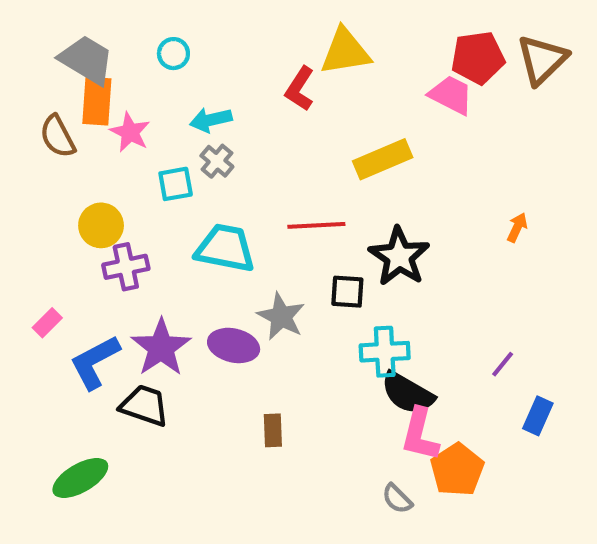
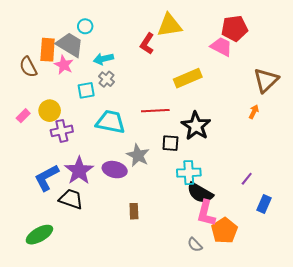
gray trapezoid: (87, 60) -> (70, 45), moved
brown triangle: (542, 60) -> (266, 80), moved
pink rectangle: (47, 323) -> (23, 116), moved

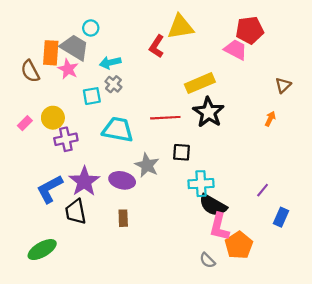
brown triangle: (266, 80) -> (283, 85), size x0.6
black star: (196, 126) -> (209, 112), moved
black trapezoid: (71, 199) -> (76, 212), turned -120
brown rectangle: (134, 211) -> (123, 218), moved

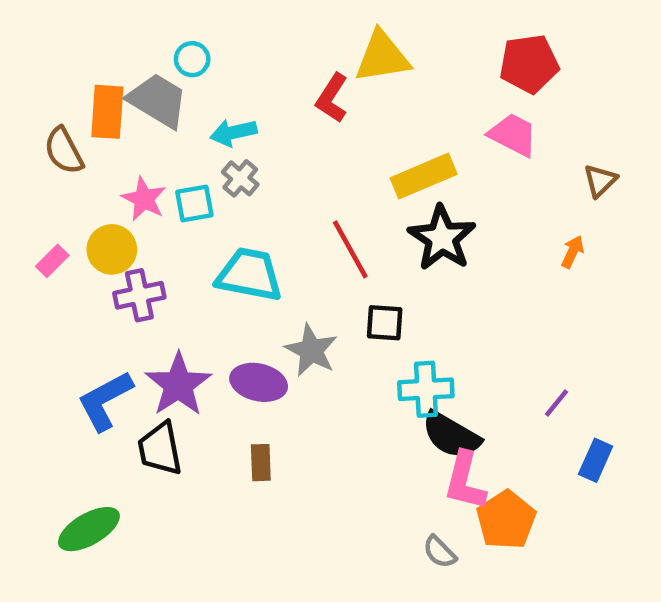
pink trapezoid: (236, 50) -> (513, 135), moved
pink star: (68, 69) -> (144, 199), moved
red line: (165, 118) -> (350, 249), turned 64

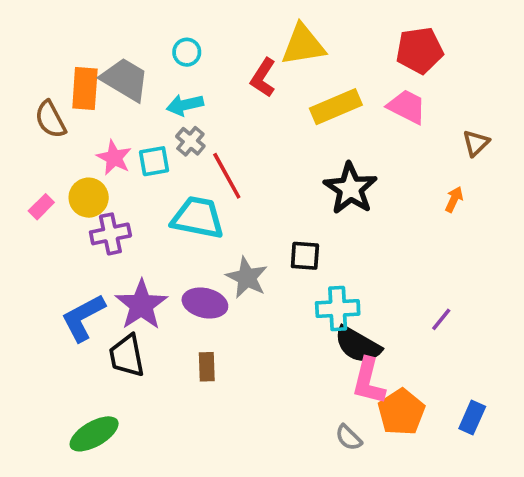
cyan circle: (192, 59) -> (187, 52), moved
yellow rectangle: (424, 176) -> (336, 107), moved
red line: (350, 249) -> (227, 176), moved
blue rectangle: (596, 460) -> (472, 418), moved
green ellipse: (89, 529) -> (94, 434), moved

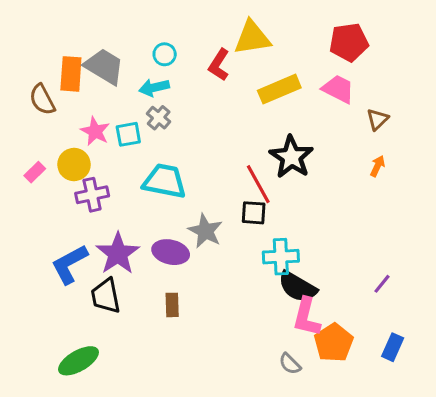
cyan circle: (187, 52) -> (165, 54), moved
brown triangle: (476, 143) -> (377, 119), moved
red line: (227, 176) -> (258, 184), moved
purple line: (441, 319) -> (382, 284), moved

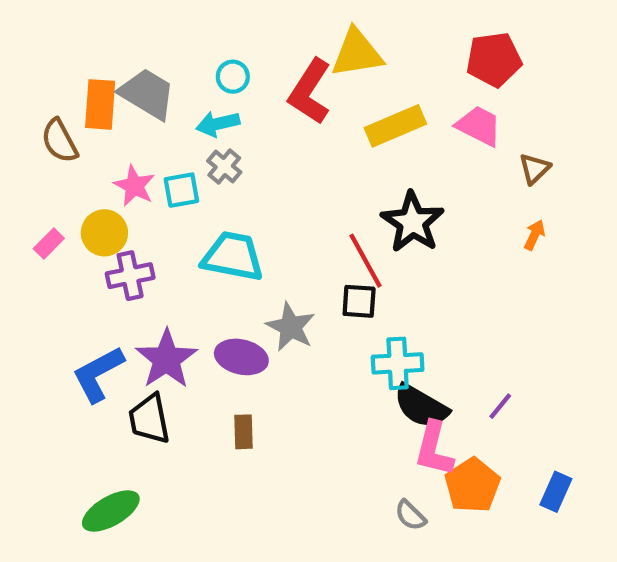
red L-shape: (219, 65) -> (310, 92), size x1.4
purple line: (382, 284) -> (500, 406), moved

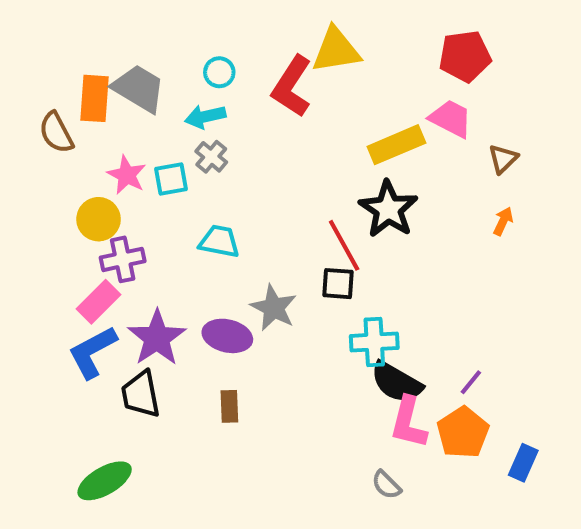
yellow rectangle: (395, 126) -> (396, 145), moved
pink rectangle: (49, 244) -> (99, 302), moved, size x1.5
cyan trapezoid: (233, 256) -> (219, 241), size x0.7
orange pentagon: (472, 485) -> (463, 433), moved

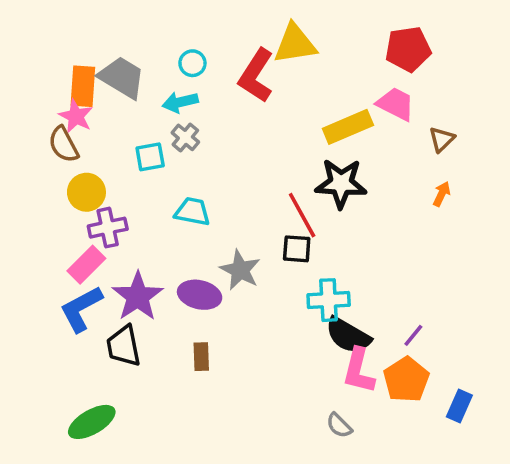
brown semicircle: (56, 133) -> (63, 145), moved
pink star: (127, 175) -> (76, 116), moved
black star: (388, 209) -> (341, 183), turned -30

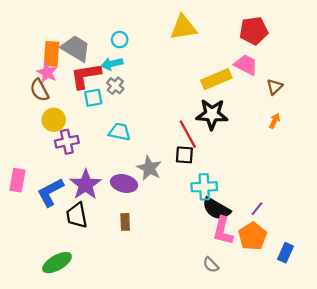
red L-shape: (256, 76) -> (86, 76), moved, turned 48
pink rectangle: (86, 265) -> (17, 180), moved, turned -35

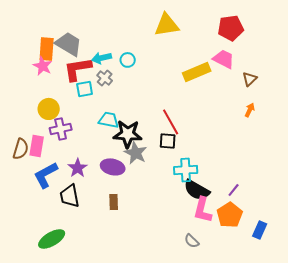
cyan circle: (120, 40) -> (128, 60), moved
brown semicircle: (39, 90) -> (21, 149), moved, turned -135
black star: (212, 114) -> (128, 134), moved
pink rectangle: (17, 180) -> (37, 146), moved
purple star: (86, 185) -> (78, 168), size x0.7

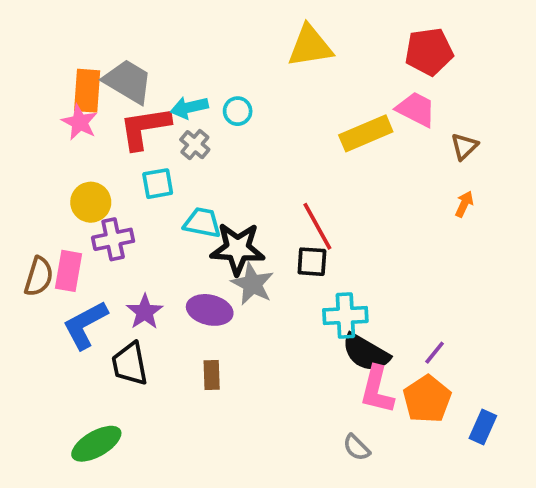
cyan square: (85, 89) -> (158, 184), moved

